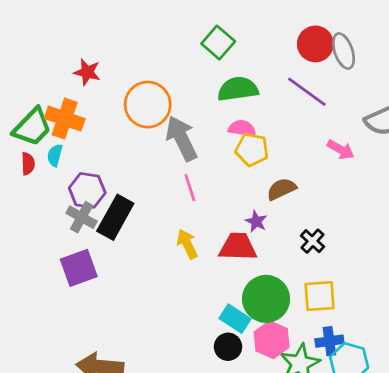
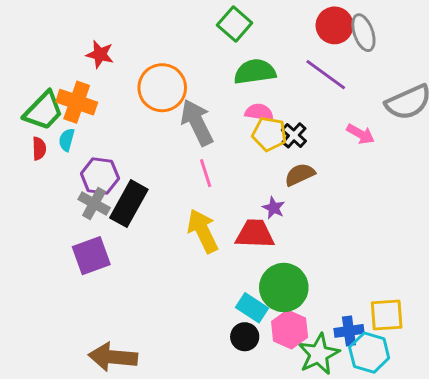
black cross: (313, 241) -> (294, 135), moved
yellow arrow: (187, 244) -> (203, 231), size x1.4
yellow square: (320, 296) -> (387, 315), moved

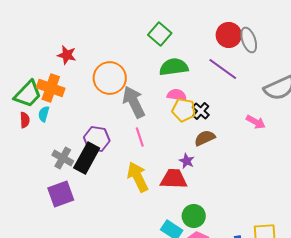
pink arrow: (361, 134) -> (256, 122), moved
purple hexagon: (100, 176) -> (97, 139), moved
green circle: (284, 288) -> (194, 216), size x0.7

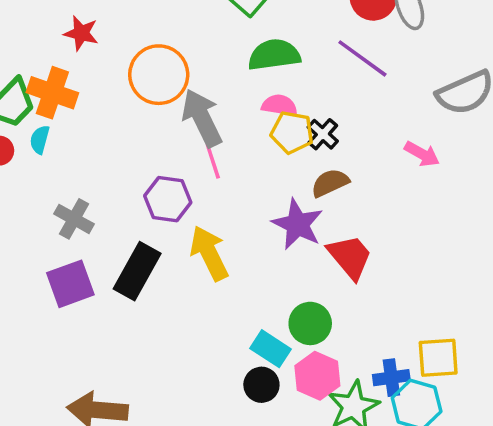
pink line: (140, 137) -> (213, 161), moved
purple hexagon: (97, 139) -> (168, 199), moved
black rectangle: (87, 158) -> (137, 271), moved
purple star: (187, 161) -> (298, 224), size x1.8
red trapezoid: (174, 179) -> (350, 257), moved, turned 48

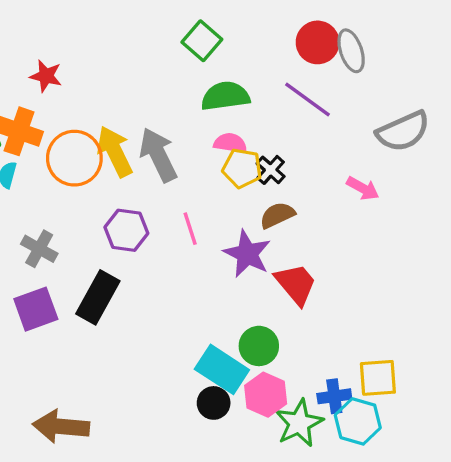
orange circle: (159, 75) -> (74, 158), moved
pink line: (213, 161) -> (190, 229), moved
yellow arrow: (209, 253) -> (115, 151), moved
cyan rectangle: (270, 349) -> (222, 369), size x1.4

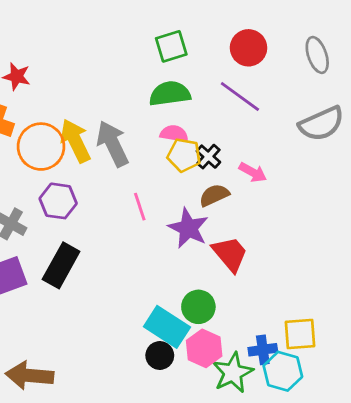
green square: (202, 41) -> (171, 46), moved, turned 32
gray ellipse: (351, 51) -> (317, 55), moved
pink arrow: (363, 188) -> (253, 172), moved
purple hexagon: (126, 230) -> (58, 201), moved

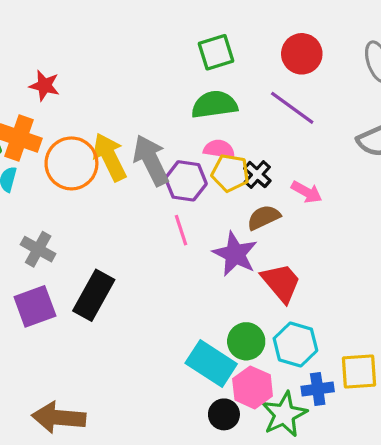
purple hexagon: (58, 201) -> (186, 181), moved
black circle: (160, 356) -> (224, 414), moved
cyan hexagon: (283, 371) -> (295, 344), moved

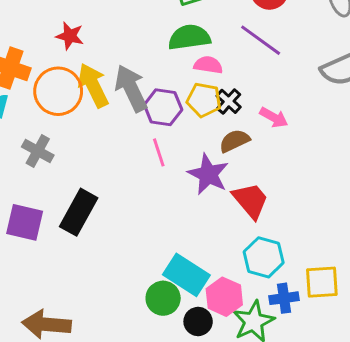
red star: (44, 86) -> (70, 36), moved
pink semicircle: (219, 149) -> (208, 65), moved
gray cross: (38, 249) -> (38, 151), moved
purple square: (35, 306) -> (25, 222), turned 33
green circle: (246, 341) -> (163, 298), moved

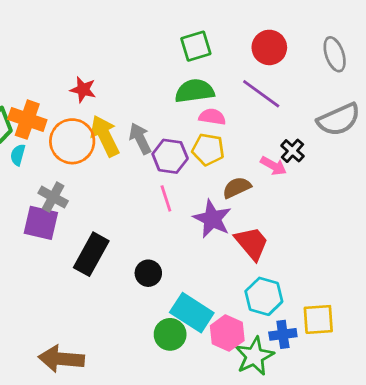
gray arrow: (131, 88) -> (140, 139), size x0.7
black cross: (229, 101) -> (292, 151), moved
purple square: (25, 222) -> (41, 223), moved
black circle: (198, 321) -> (148, 273), moved

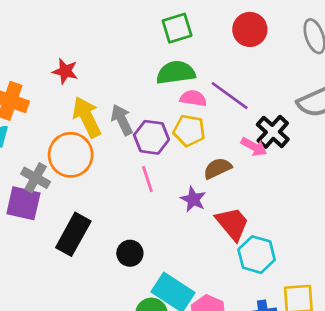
purple line: (261, 94) -> (230, 96), moved
orange circle: (72, 141) -> (71, 155), moved
black cross: (292, 151) -> (273, 132), size x1.4
purple star: (212, 219) -> (193, 199), size x0.7
cyan hexagon: (264, 296) -> (257, 255), moved

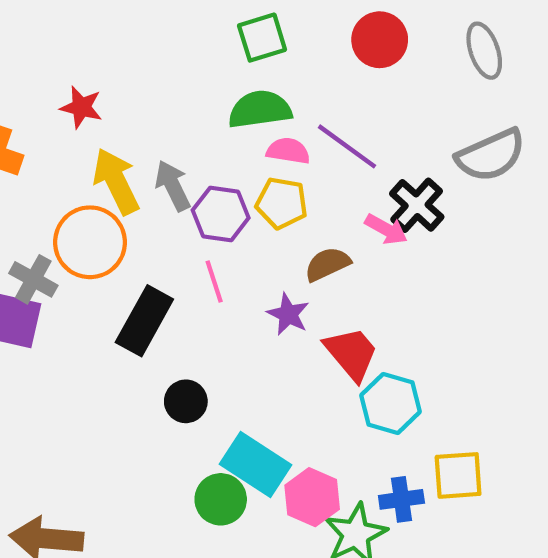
black rectangle: (73, 234) -> (144, 321), moved

